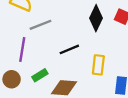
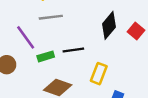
purple line: (22, 50) -> (26, 37), turned -60
green rectangle: (40, 75) -> (46, 56), moved

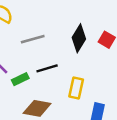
gray line: (51, 17) -> (33, 39), moved

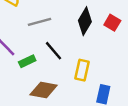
black line: (47, 68) -> (54, 51), turned 66

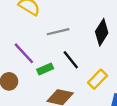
yellow rectangle: (82, 70) -> (98, 79), turned 30

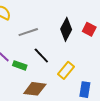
green rectangle: (45, 69) -> (20, 65), turned 48

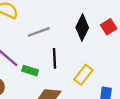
red square: (89, 29) -> (109, 27), turned 32
black line: (41, 55) -> (55, 58), turned 42

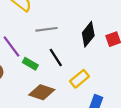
black line: (55, 58) -> (56, 57), turned -42

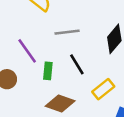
green rectangle: (30, 64) -> (48, 71), turned 64

